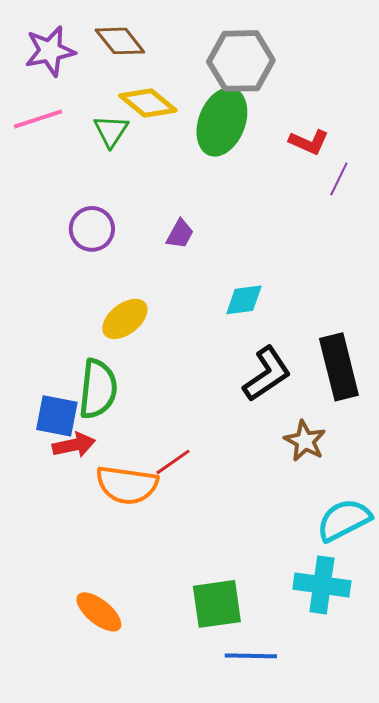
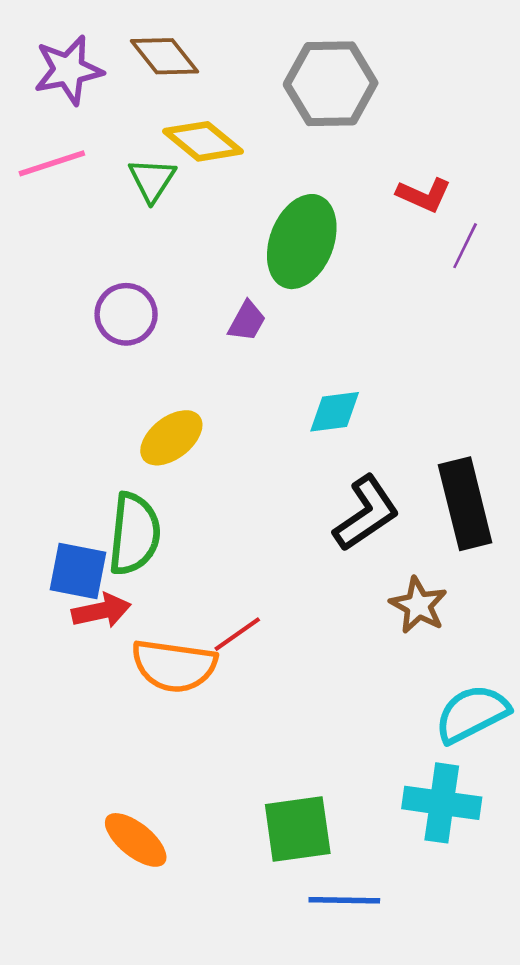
green ellipse: (222, 122) -> (302, 242), moved

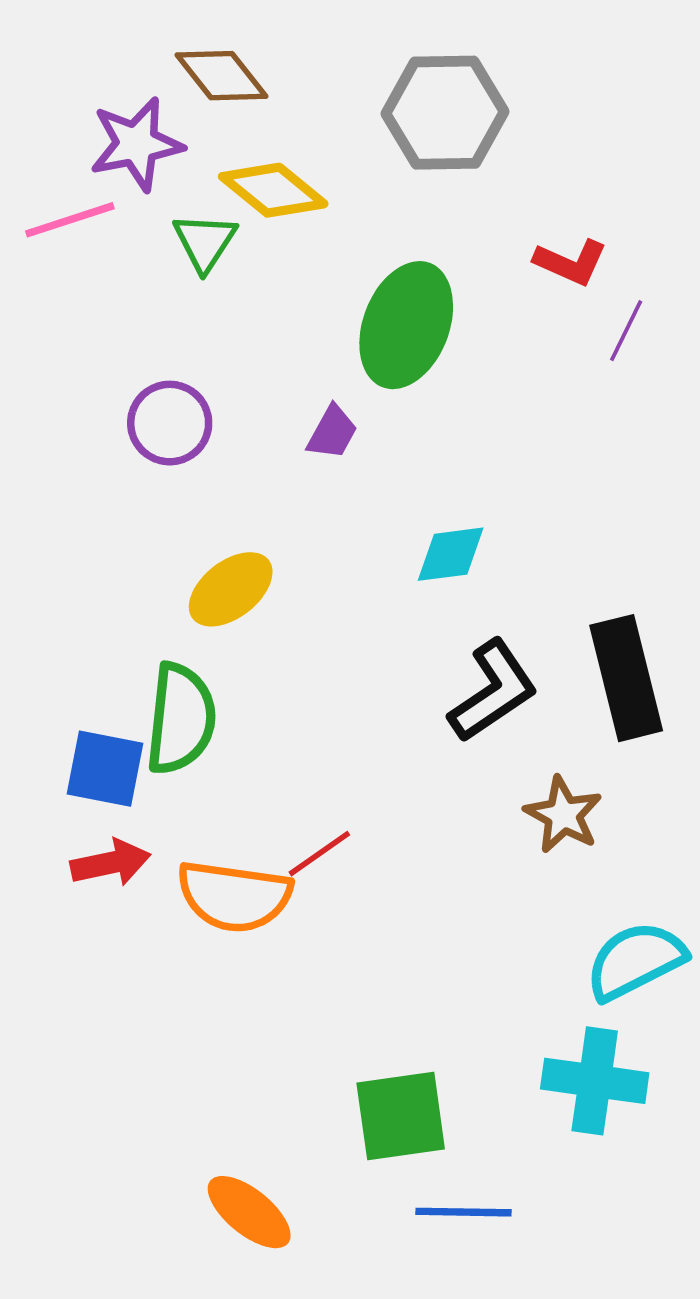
purple star: (68, 70) -> (136, 144), moved
red arrow: (101, 611) -> (111, 863), moved
orange ellipse: (136, 840) -> (249, 1212), moved

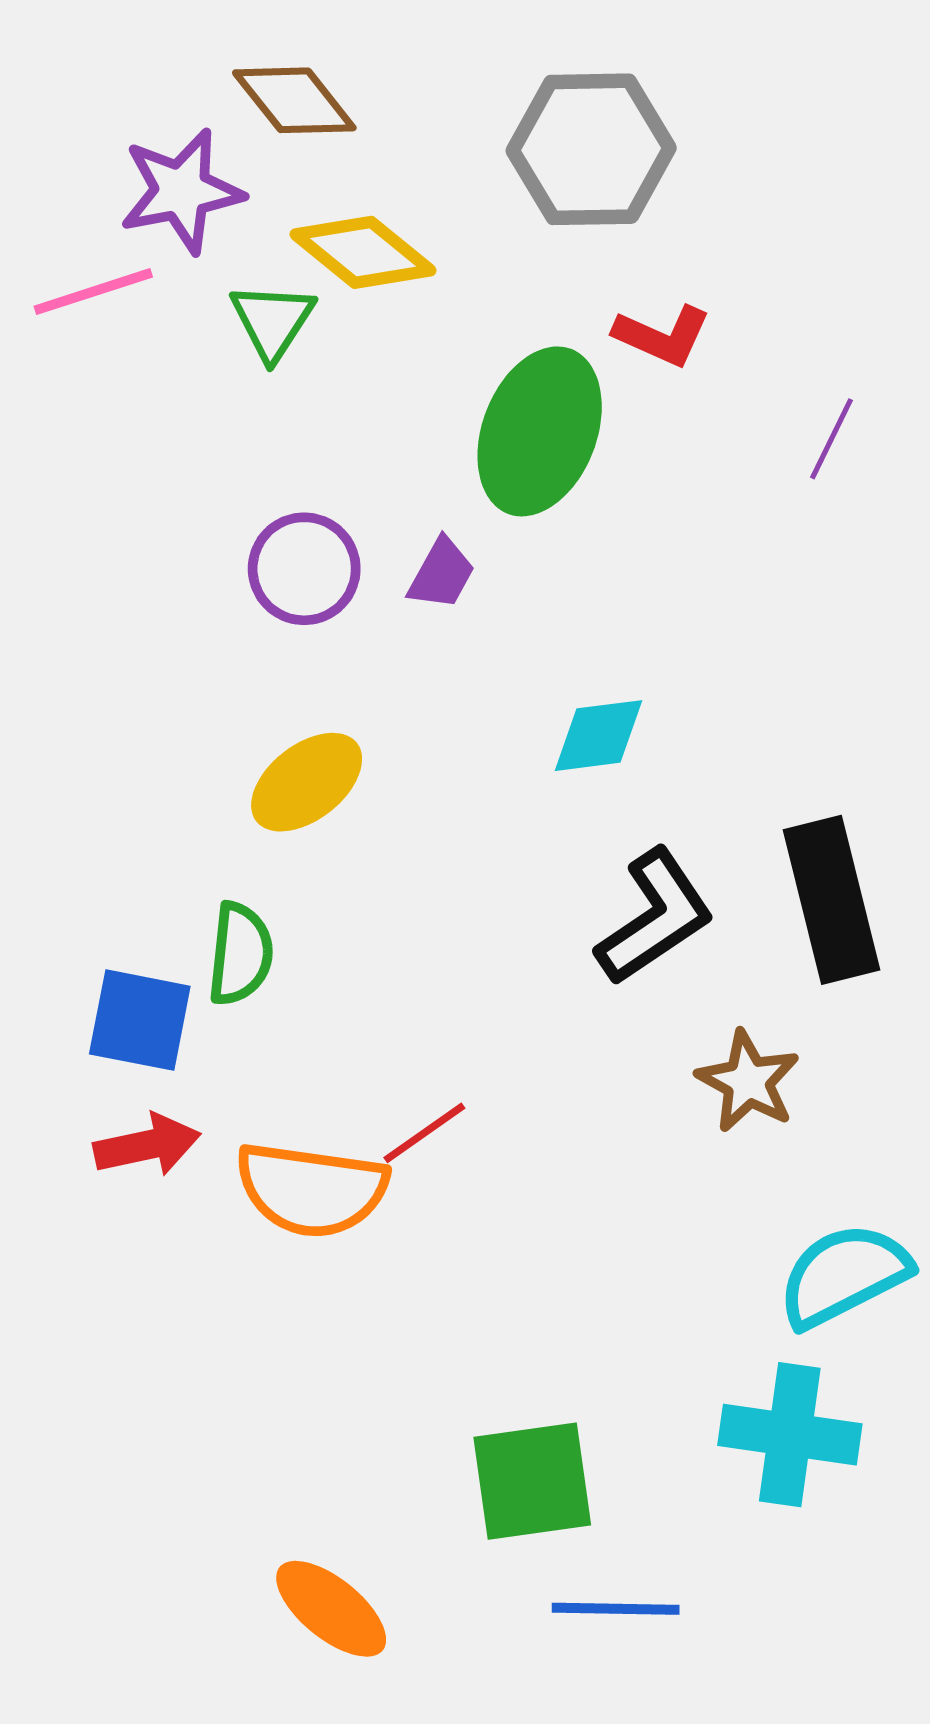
red L-shape: (571, 262) -> (662, 336), moved
purple circle: (170, 423) -> (304, 569), moved
green semicircle: (181, 719) -> (240, 954), size x0.7

